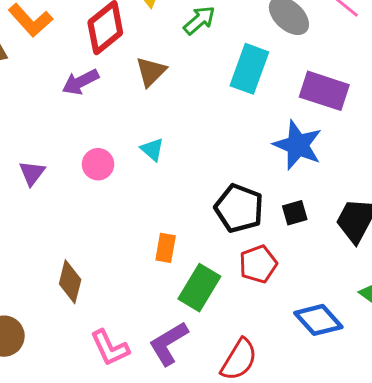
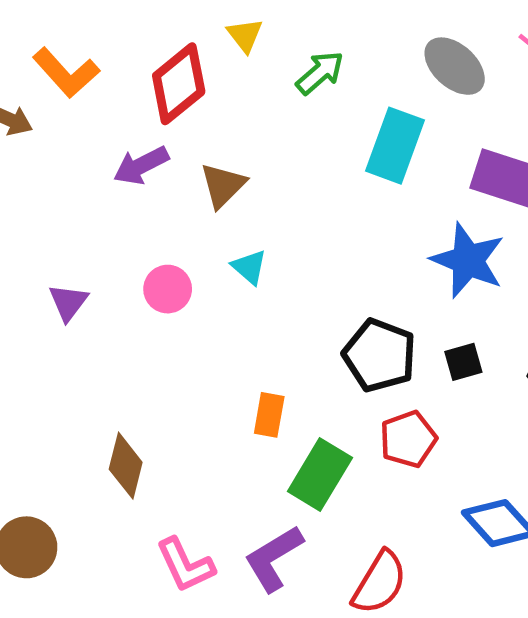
brown triangle: (151, 72) -> (223, 185), moved

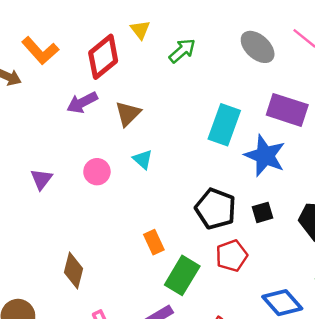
cyan rectangle: (395, 146) -> (224, 125), moved
orange rectangle: (269, 415) -> (154, 242), turned -35

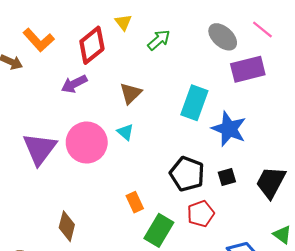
purple rectangle: (287, 110) -> (248, 69), moved, turned -32
brown triangle: (128, 114) -> (131, 93), moved
pink circle: (97, 172) -> (87, 143), size x1.8
purple triangle: (41, 179) -> (40, 149), size x1.8

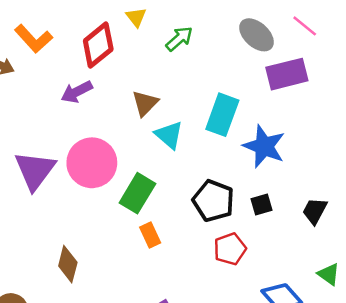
cyan triangle: (125, 132) -> (169, 135), moved, size x1.4
black trapezoid: (271, 182) -> (315, 211), size x0.7
green rectangle: (159, 230) -> (137, 193), moved

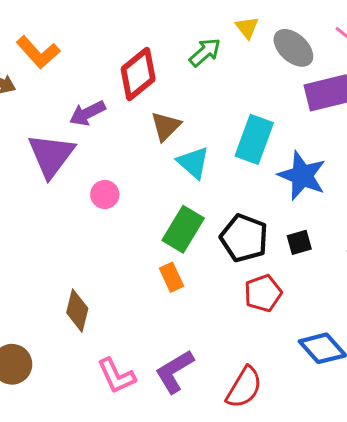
yellow triangle: (136, 17) -> (247, 28), moved
red diamond: (98, 45) -> (138, 74), moved
pink circle: (92, 163) -> (105, 194), size x0.5
purple triangle: (35, 170) -> (51, 155), moved
green rectangle: (137, 193) -> (183, 229), moved

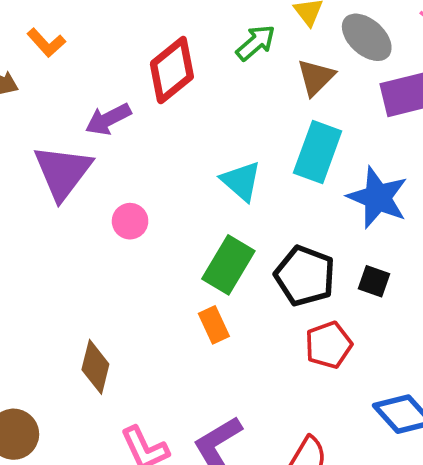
orange L-shape: (38, 52) -> (46, 43), size x0.7
brown triangle: (166, 126) -> (316, 77), moved
black square: (299, 242) -> (374, 281), turned 35

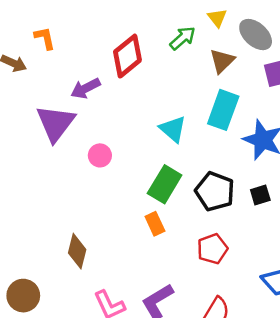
orange L-shape: (46, 43) -> (45, 38), turned -150
black square: (374, 281) -> (260, 195), turned -36
red pentagon: (328, 345) -> (212, 249), moved

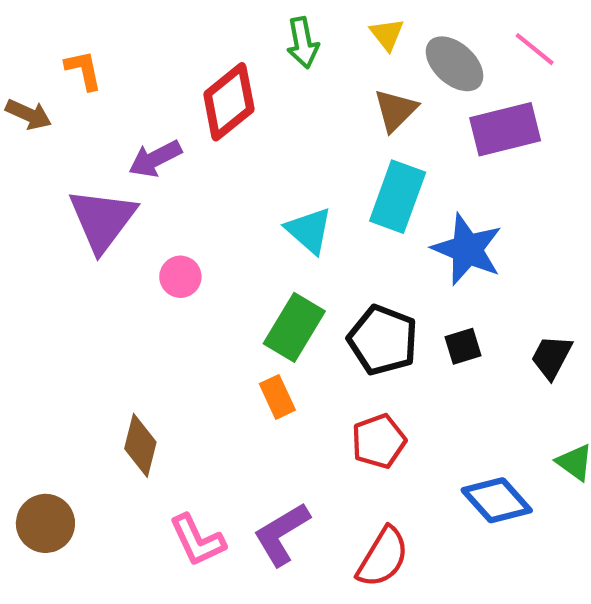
green arrow: (183, 38) -> (303, 43), moved, turned 120

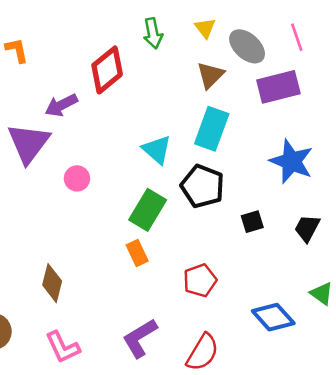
pink line: (535, 49) -> (297, 37), turned 32
blue star: (467, 249) -> (291, 161), moved
black pentagon: (383, 340) -> (203, 186), moved
pink L-shape: (197, 540) -> (63, 347), moved

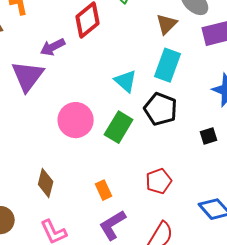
pink circle: (77, 178) -> (76, 120), moved, size x1.8
black square: (252, 222) -> (209, 136), moved
orange rectangle: (137, 253) -> (104, 190), moved

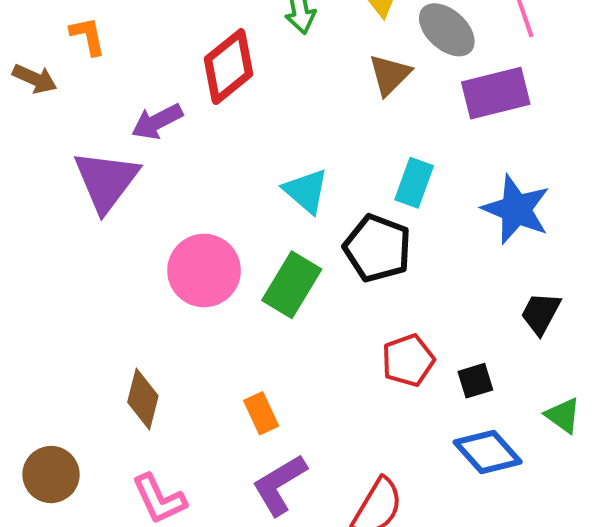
cyan rectangle: (168, 65) -> (414, 183), moved, size x0.7
black square: (209, 136) -> (475, 381), moved
red pentagon: (159, 181) -> (408, 360), moved

